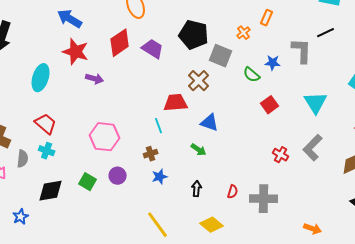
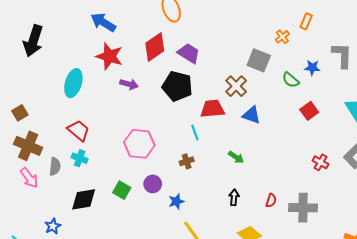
black pentagon: (194, 35) -> (177, 86), moved
blue triangle: (210, 123) -> (252, 115), moved
blue star: (160, 177) -> (176, 201), moved

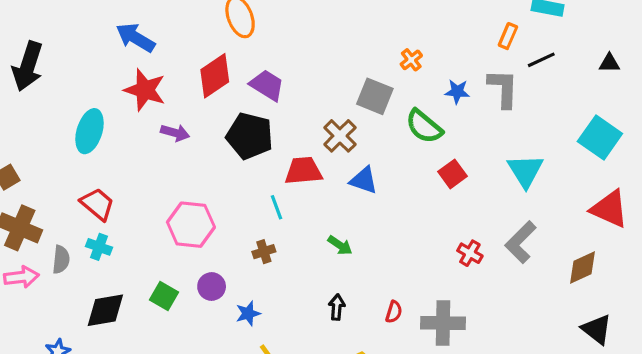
orange rectangle: (306, 21) -> (508, 36), moved
blue star: (312, 68) -> (457, 92), moved
green semicircle: (291, 80) -> (424, 126), size x1.4
pink arrow: (29, 178) -> (21, 277), turned -60

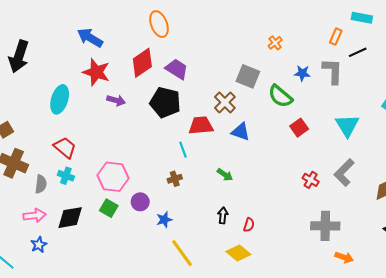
orange cross: (411, 60) -> (275, 43), moved
pink hexagon: (191, 225) -> (113, 177), moved
pink arrow: (21, 277) -> (35, 215), moved
red semicircle: (394, 312) -> (249, 225), moved
gray cross: (443, 323) -> (325, 226), moved

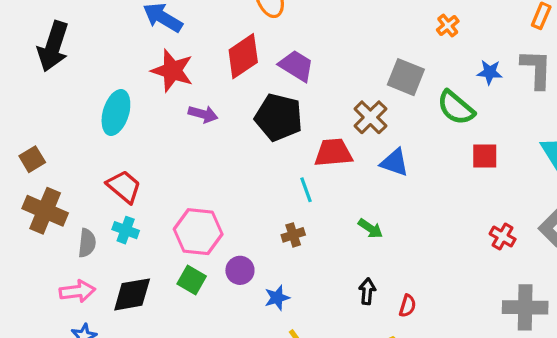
red square: (299, 128) -> (485, 156), turned 36

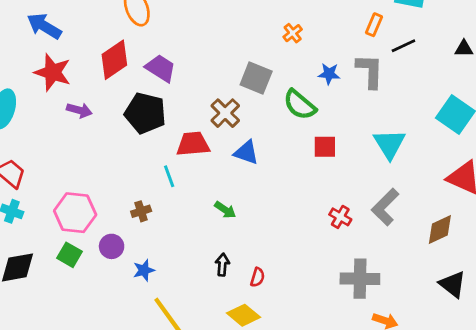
brown cross: (293, 235) -> (141, 211), moved

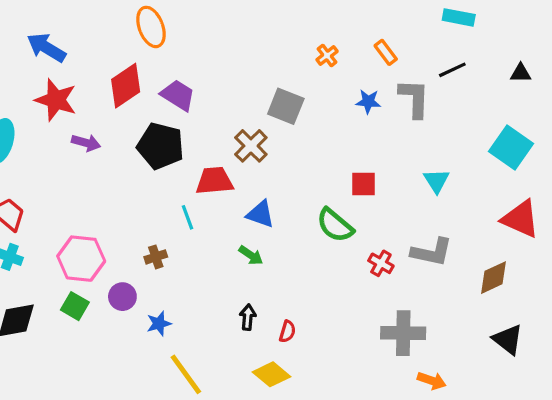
orange rectangle: (374, 25) -> (386, 52), moved, turned -60
green semicircle: (300, 105) -> (335, 225), moved
cyan triangle: (389, 144) -> (436, 181), size x0.7
blue triangle: (246, 152) -> (260, 214), moved
gray L-shape: (385, 207) -> (432, 252), turned -123

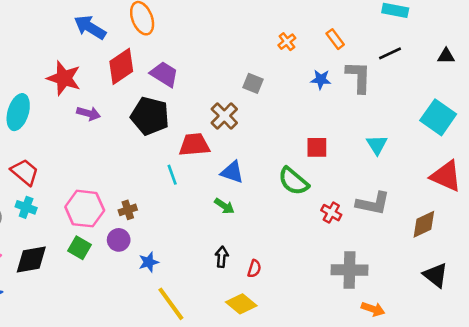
blue arrow: (46, 48) -> (90, 27), moved
gray square: (286, 106) -> (253, 83), size x0.7
brown cross: (156, 257) -> (128, 210), moved

